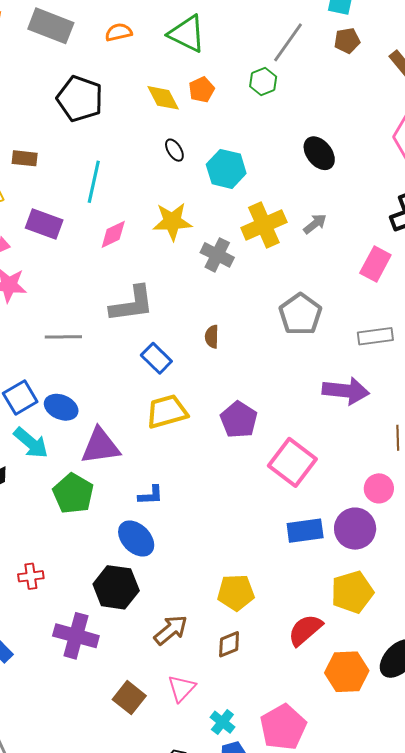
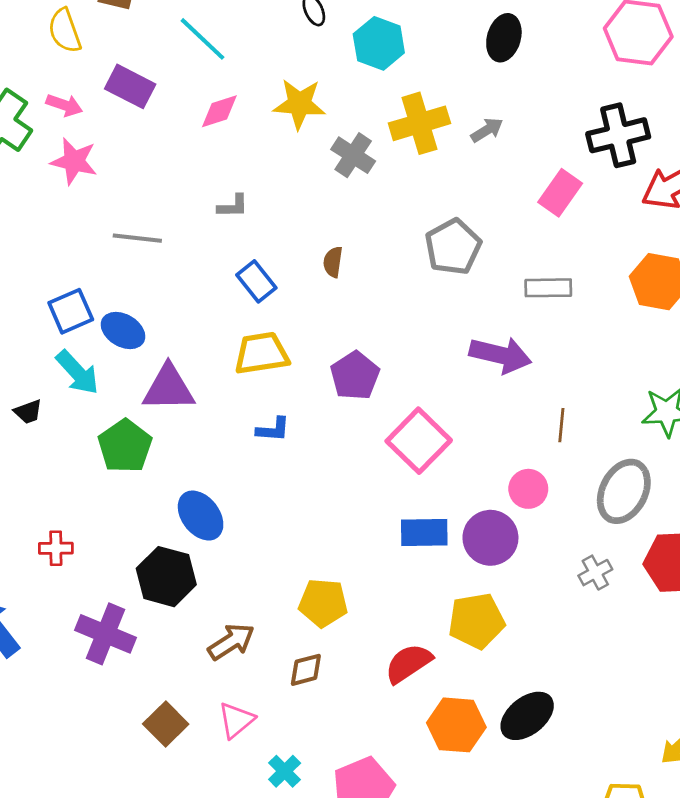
black ellipse: (319, 153) -> (504, 38), turned 48
cyan line: (94, 182) -> (202, 39), turned -66
gray L-shape: (132, 304) -> (233, 206), size x0.5
blue L-shape: (151, 495) -> (273, 429), moved

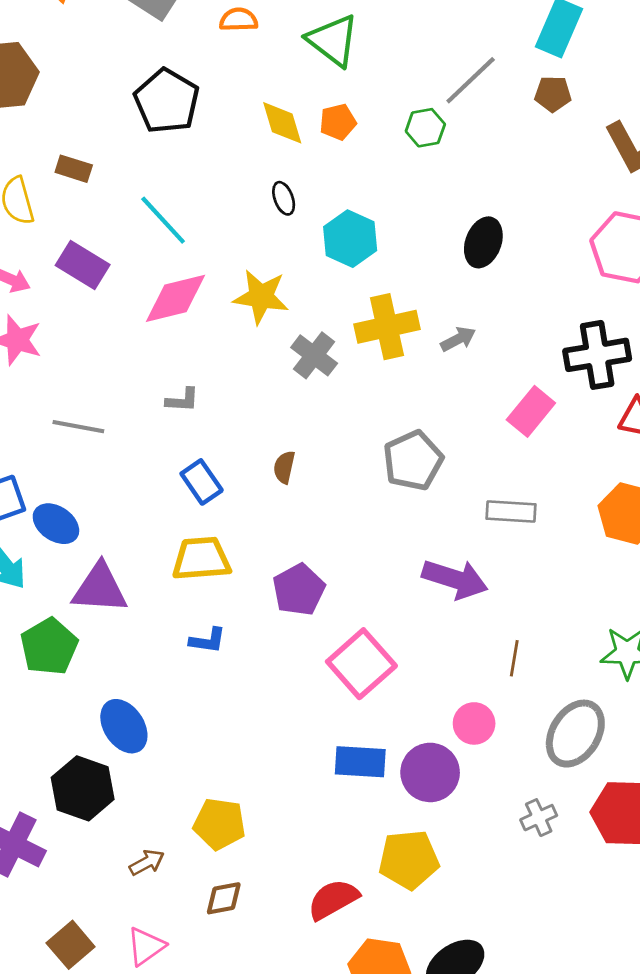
pink diamond: (219, 111) -> (176, 298), size x1.5
yellow pentagon: (323, 603) -> (219, 824), moved
brown arrow: (231, 642) -> (147, 863), size x0.7

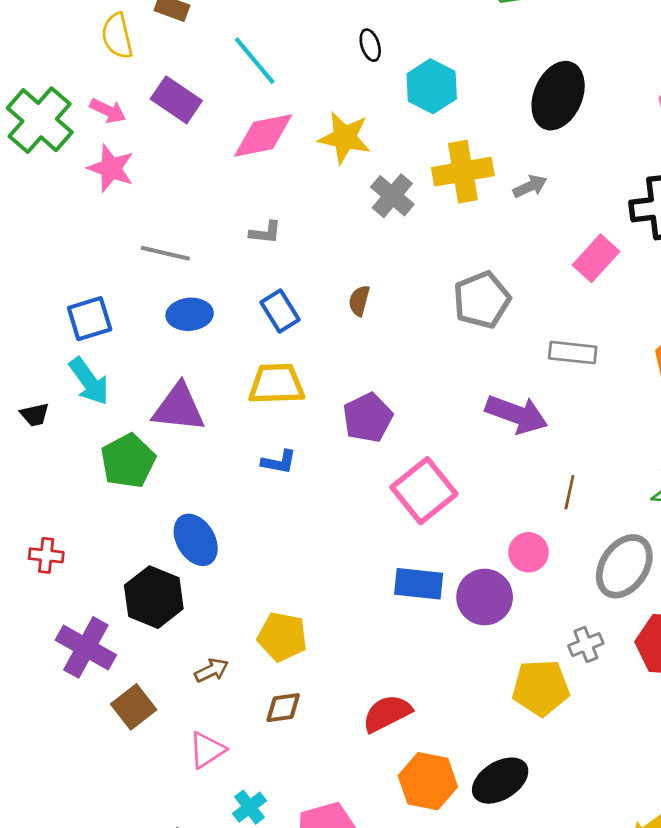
black ellipse: (483, 242) -> (558, 96), size x1.4
blue ellipse: (56, 524) -> (190, 314), moved, turned -42
yellow pentagon: (409, 860) -> (541, 688), moved
brown square: (71, 945) -> (134, 707), moved

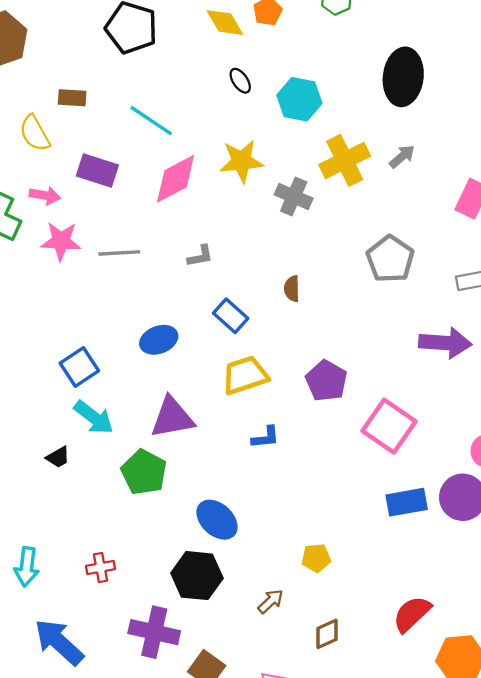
gray line: (165, 253) -> (119, 253), moved
yellow pentagon: (282, 637) -> (316, 558), moved, size x0.7
brown arrow: (212, 670) -> (271, 601), moved

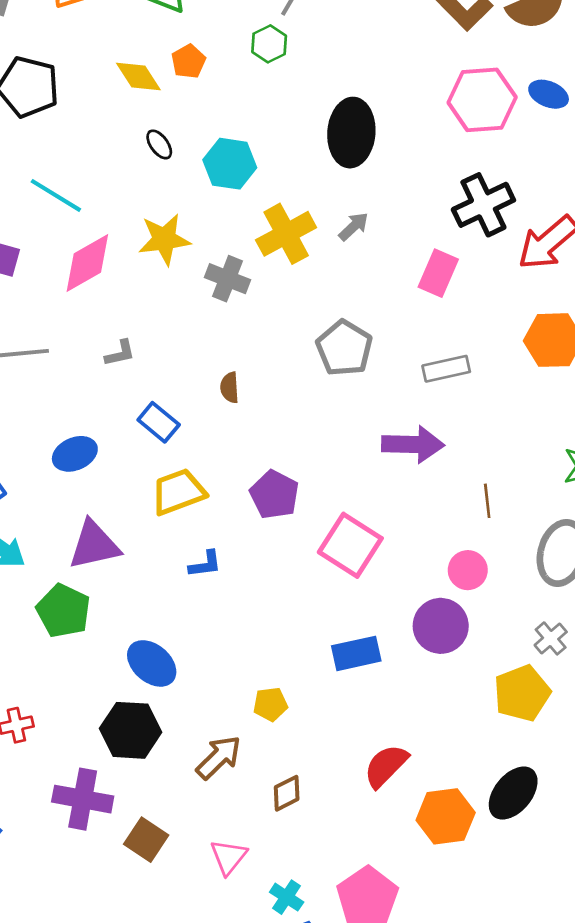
blue rectangle: (407, 502) -> (356, 653), moved
brown arrow: (271, 601) -> (219, 757), size x1.5

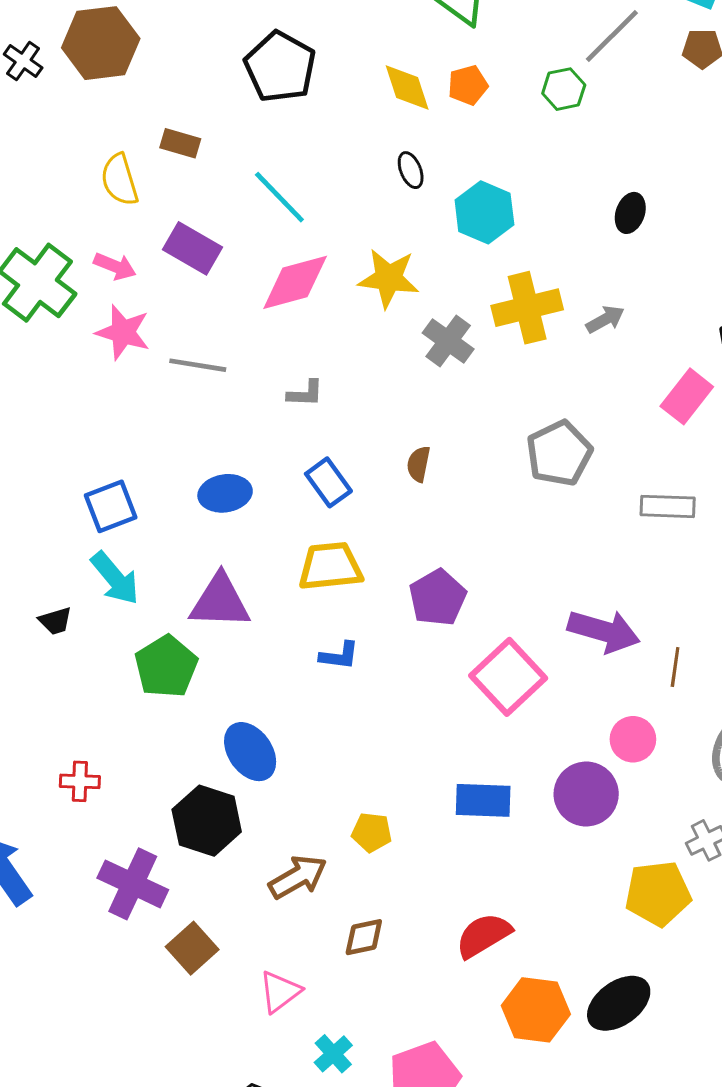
black ellipse: (351, 133) -> (630, 213), size x0.5
purple arrow: (413, 444) -> (604, 631), moved

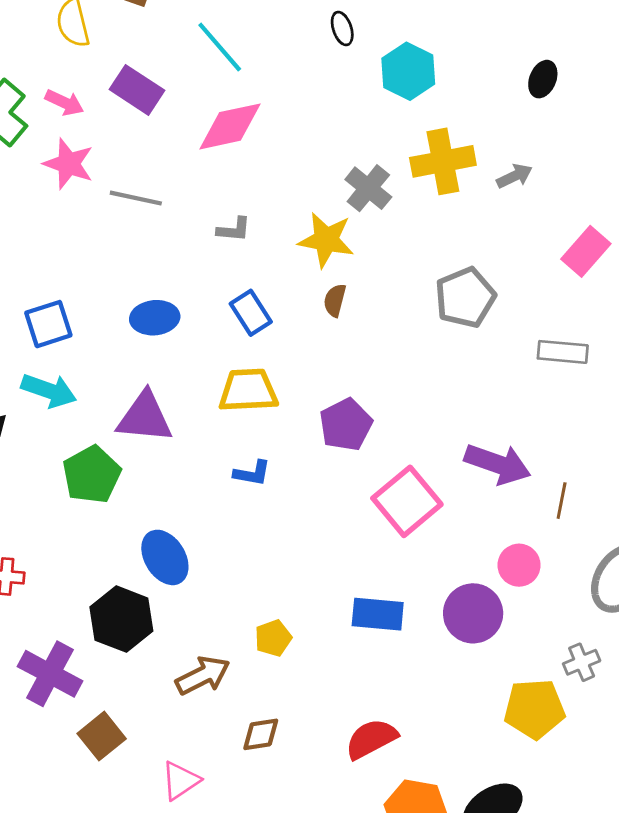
yellow star: (389, 278) -> (326, 240), moved
cyan arrow: (115, 578) -> (49, 391), turned -34
yellow pentagon: (372, 832) -> (273, 638), turned -30

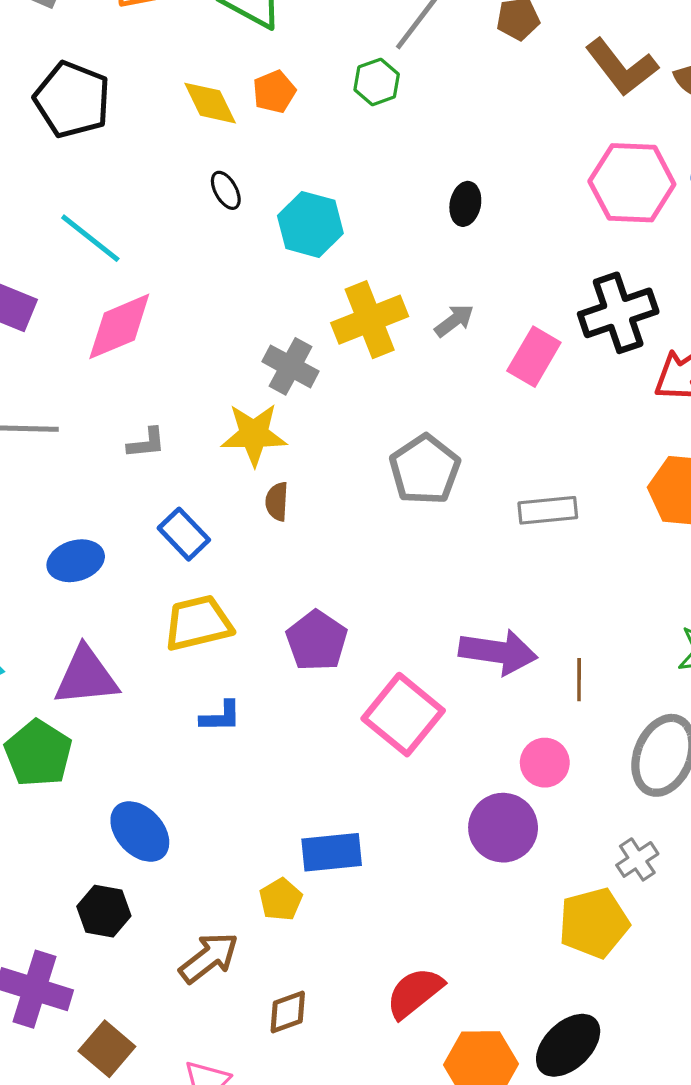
pink rectangle: (586, 251) -> (534, 357), moved
blue rectangle: (378, 614) -> (332, 852), moved
black hexagon: (121, 619) -> (104, 911), size x0.7

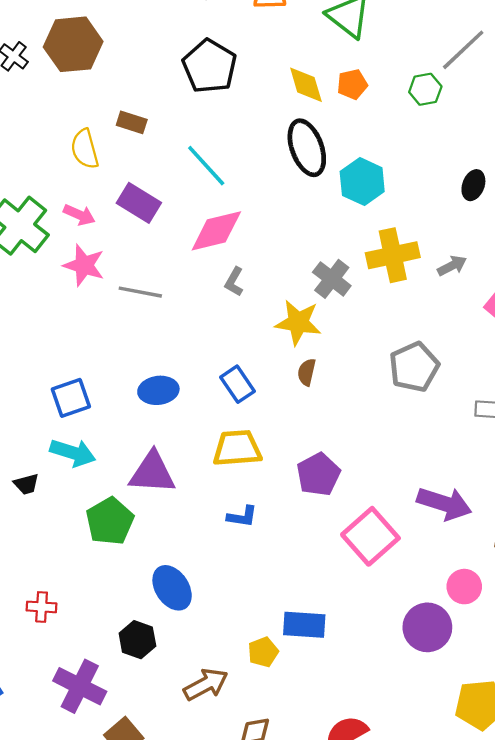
black ellipse: (226, 190) -> (307, 148), size x2.0
gray L-shape: (146, 443) -> (234, 282), moved, turned 116

